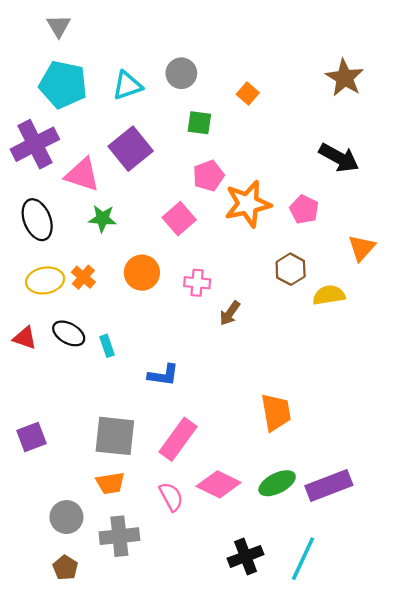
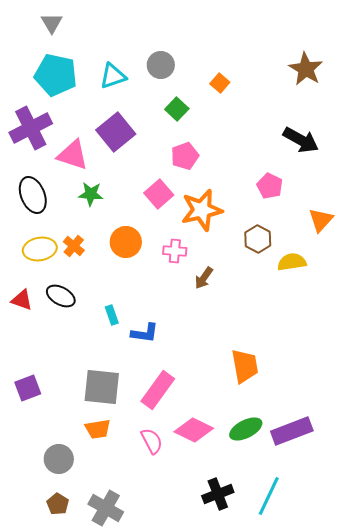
green square: (199, 123) -> (177, 109), turned 35
orange star: (248, 204) -> (202, 210), moved
cyan rectangle: (107, 346) -> (112, 315), moved
gray cross: (119, 536) -> (106, 508), moved, turned 36

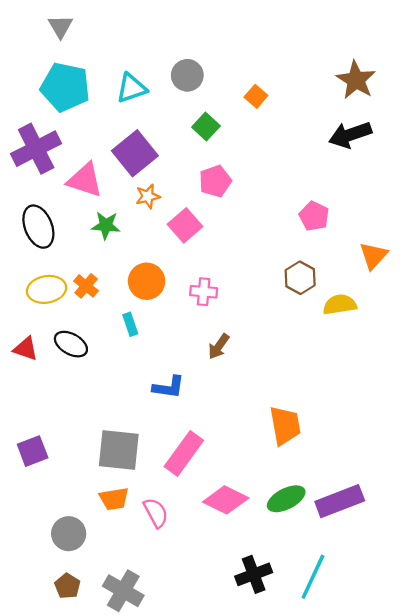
black arrow: (301, 140) -> (350, 135), moved, turned 132
orange star: (202, 210) -> (148, 196), moved, size x0.5
brown arrow: (204, 278) -> (219, 346), moved
cyan rectangle: (112, 315) -> (130, 324), moved
pink semicircle: (152, 441) -> (156, 513), moved

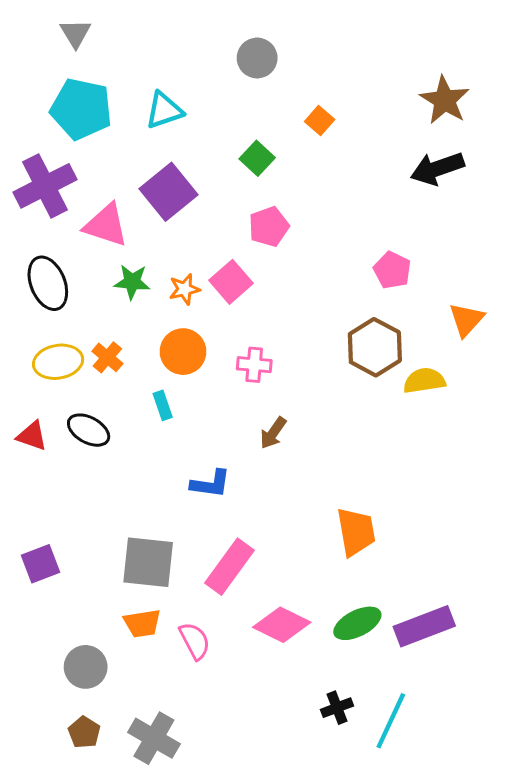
gray circle: (187, 75) -> (257, 58), moved
orange star: (148, 196) -> (184, 289), moved
brown hexagon: (300, 278) -> (375, 347), size x1.4
black cross: (254, 574) -> (337, 708), moved, size x0.7

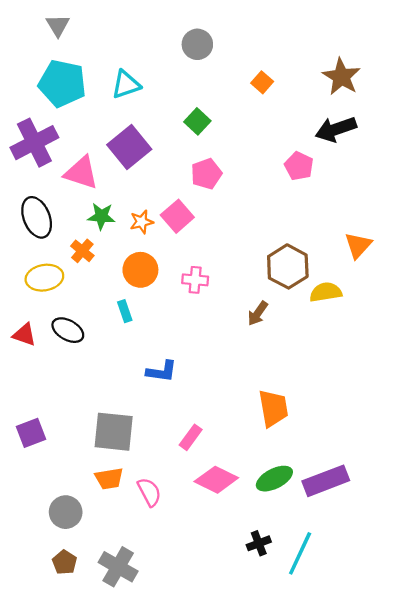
orange square: (320, 120) -> (262, 82), moved
pink pentagon: (392, 270) -> (299, 166), moved
orange cross: (107, 357) -> (82, 251), moved
brown arrow: (273, 433) -> (258, 313), moved
pink rectangle: (230, 567) -> (191, 437), moved, size x0.6

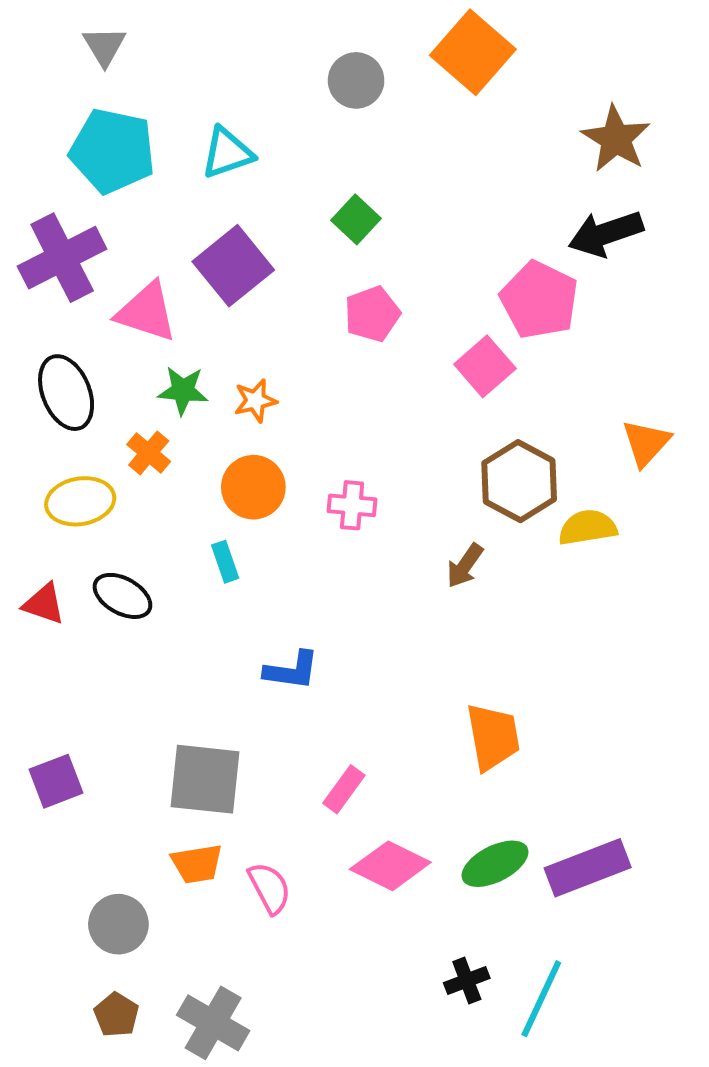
orange square: (262, 82) -> (473, 52), moved, size x2.0
pink pentagon: (299, 166) -> (539, 300), size x1.5
pink square: (177, 216) -> (485, 366), moved

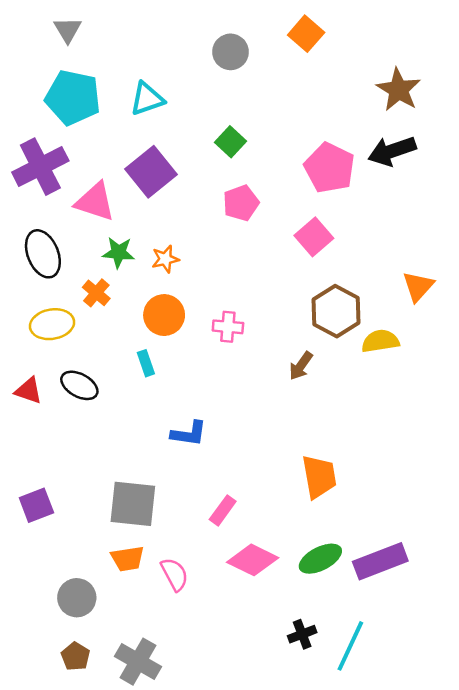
orange square: (473, 52) -> (306, 34), size x0.7
pink pentagon: (539, 300) -> (330, 168), moved

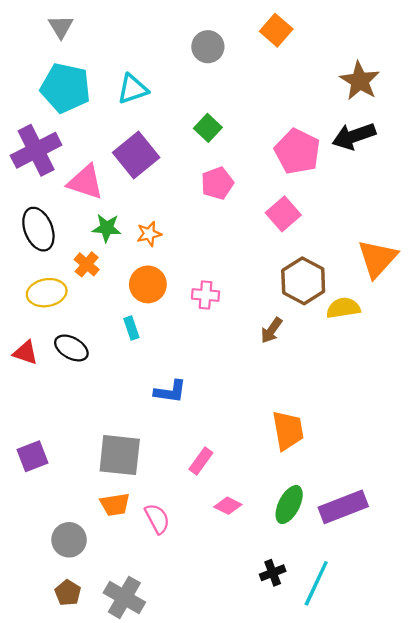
orange triangle: (418, 286) -> (377, 259), size x1.4
green ellipse: (320, 559) -> (289, 505), turned -36
pink diamond: (253, 560) -> (228, 506), size x0.6

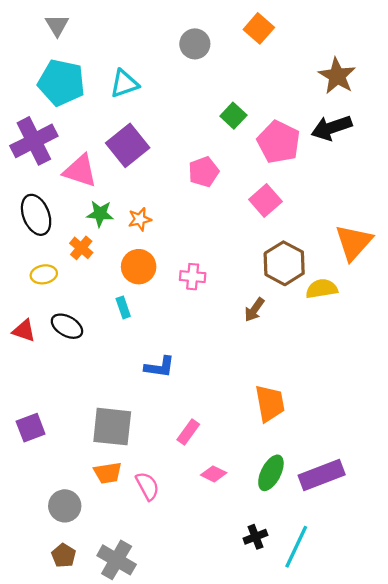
green square: (208, 128) -> (233, 116), moved
yellow ellipse: (47, 293) -> (44, 274), size x0.7

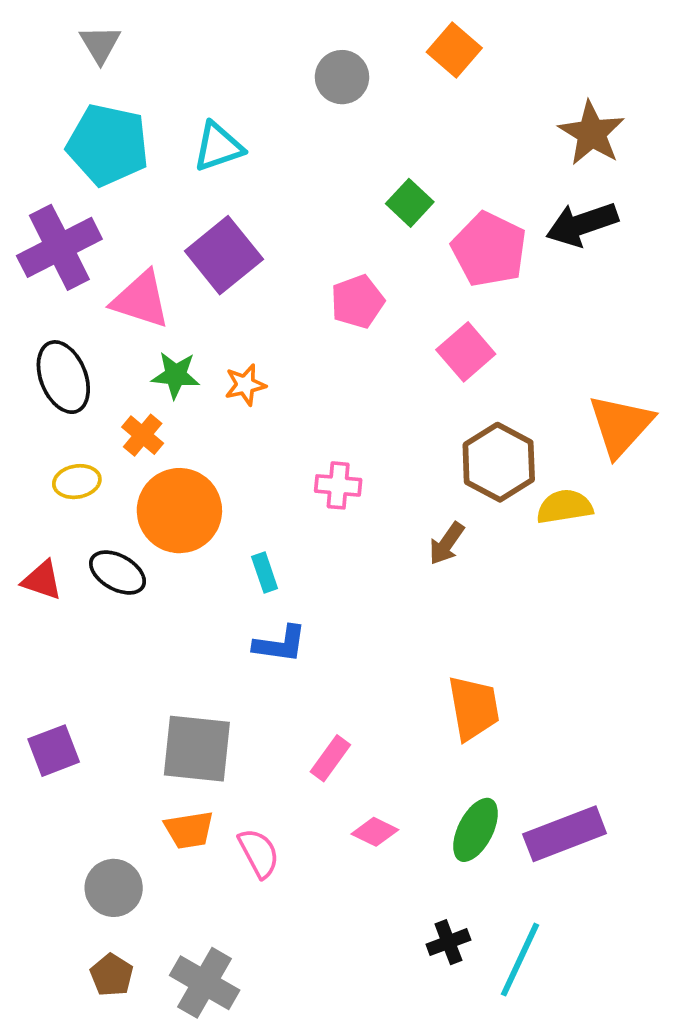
orange circle: (139, 267) -> (179, 511), moved, size x1.4
cyan rectangle: (123, 307) -> (265, 572), moved

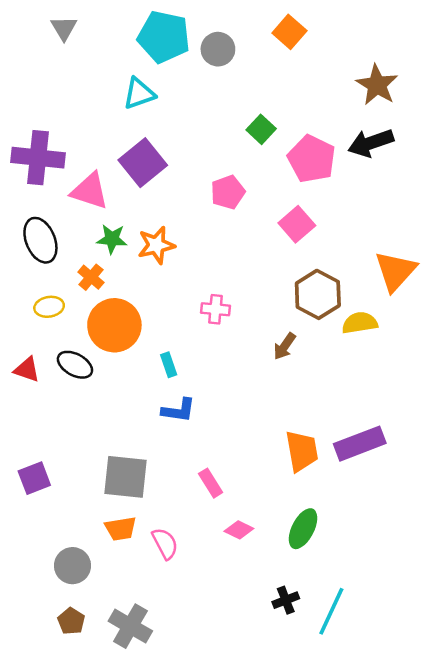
cyan pentagon: (108, 145) -> (164, 37), moved
purple cross: (59, 247) -> (38, 158), turned 33
orange star: (245, 385) -> (156, 245), size x1.4
pink rectangle: (330, 758) -> (211, 483), turned -68
purple rectangle: (565, 834) -> (360, 444), moved

